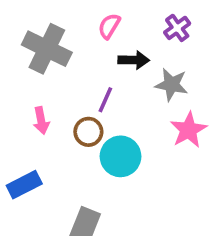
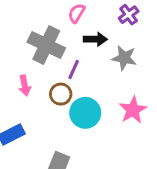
gray cross: (47, 49) -> (46, 45), moved
pink star: (188, 130) -> (133, 110), moved

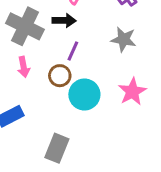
black arrow: (95, 39) -> (64, 21), moved
gray cross: (46, 45) -> (25, 26), moved

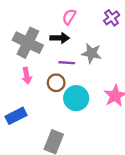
gray star: (124, 39) -> (92, 53), moved
purple line: (73, 51) -> (67, 63), turned 70

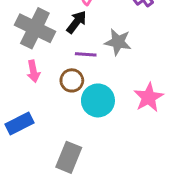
black arrow: (60, 38) -> (76, 22), turned -54

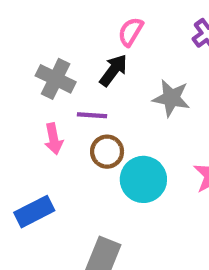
gray cross: (35, 28) -> (56, 79), size x0.7
purple line: (86, 54) -> (92, 115), moved

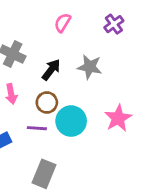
black arrow: (113, 70) -> (51, 70), moved
purple line: (92, 115) -> (37, 128), moved

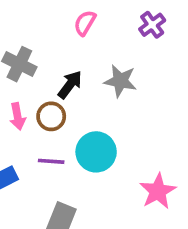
brown circle: (47, 102) -> (51, 116), moved
pink star: (118, 118) -> (158, 191), moved

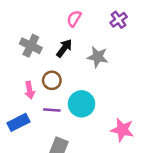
black arrow: (70, 85) -> (64, 48), moved
pink arrow: (18, 116) -> (30, 90), moved
pink star: (158, 191) -> (122, 130), turned -30

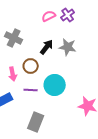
pink semicircle: (74, 19) -> (49, 16), turned 32
purple cross: (119, 20) -> (68, 15), moved
black arrow: (64, 48) -> (47, 47), moved

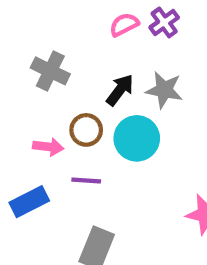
pink arrow: (13, 74) -> (48, 147), turned -72
cyan circle: (55, 85) -> (137, 138), moved

